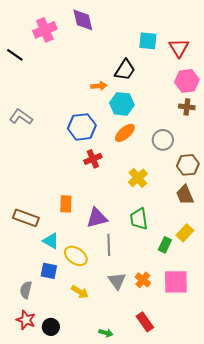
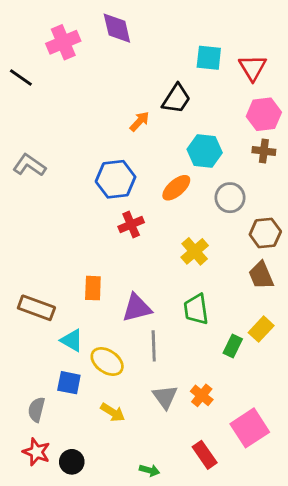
orange arrow: (99, 86) -> (140, 121), turned -42
cyan hexagon: (122, 104) -> (205, 151), moved
pink square: (176, 282) -> (250, 428), moved, turned -32

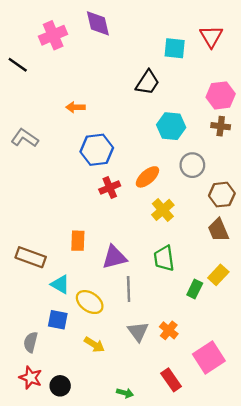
red triangle: (253, 68) -> (211, 36), moved
orange arrow: (140, 121) -> (75, 107), moved, turned -132
orange ellipse: (176, 188) -> (147, 177), moved

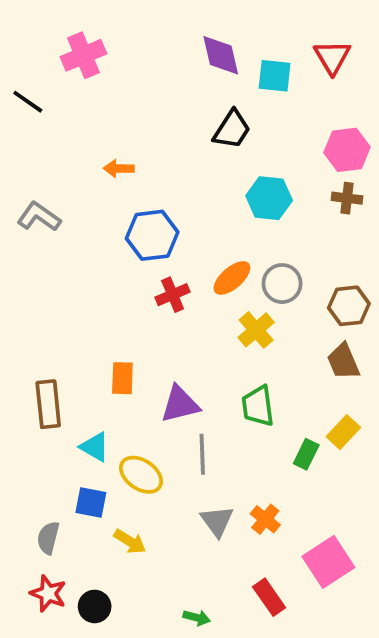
purple diamond: (98, 23) -> (221, 55), moved
gray circle: (192, 165) -> (282, 284), moved
brown rectangle: (31, 257) -> (48, 404), turned 64
yellow arrow: (94, 345) -> (130, 542), moved

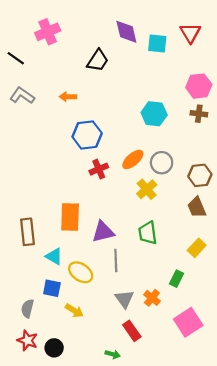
black trapezoid: (232, 129) -> (98, 60), moved
gray L-shape: (39, 217) -> (22, 96), moved
orange rectangle: (122, 378) -> (70, 217), size x1.5
green rectangle: (306, 454) -> (176, 279), moved
red rectangle: (269, 597) -> (132, 331), moved

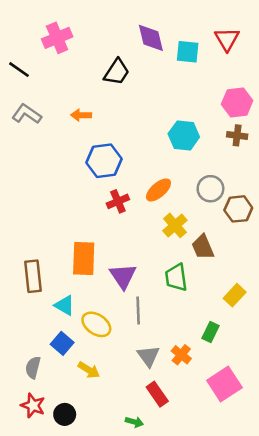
gray circle: (162, 163) -> (210, 189), moved
brown trapezoid: (197, 207) -> (203, 247), moved
purple triangle: (103, 232) -> (123, 276), turned -50
blue square: (52, 288) -> (62, 343), turned 30

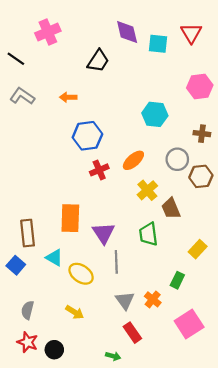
brown cross: (237, 135) -> (202, 134), moved
blue square: (62, 343) -> (16, 265), moved

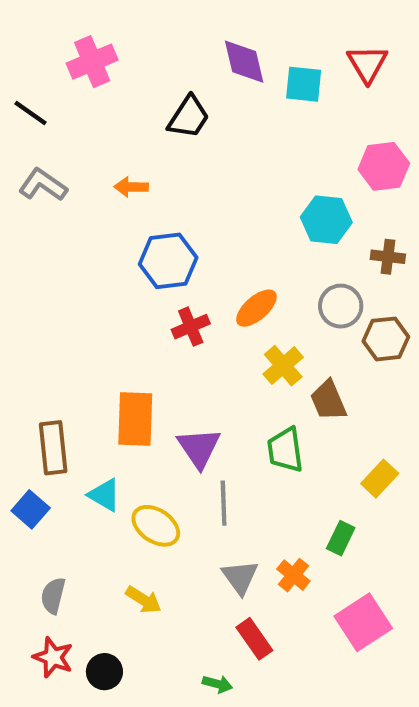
cyan hexagon: (155, 114) -> (326, 220), moved

